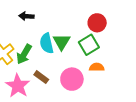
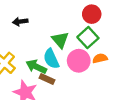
cyan semicircle: (47, 43) -> (51, 59), moved
green arrow: (24, 54) -> (36, 67), moved, turned 96
pink circle: (72, 79) -> (79, 61), moved

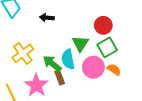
red circle: (92, 14) -> (103, 25), moved
orange semicircle: (100, 58) -> (114, 70), turned 32
brown rectangle: (47, 79) -> (60, 77), turned 32

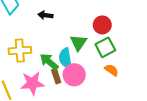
yellow cross: (23, 53) -> (20, 51), turned 30
pink circle: (93, 67) -> (74, 75), moved
pink star: (36, 85) -> (32, 83), turned 30

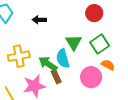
red circle: (102, 25) -> (94, 13), moved
pink circle: (74, 75) -> (91, 77), moved

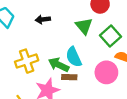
green triangle: (74, 42) -> (84, 26), moved
brown rectangle: (56, 77) -> (69, 77), turned -56

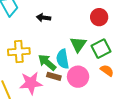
green triangle: (84, 26) -> (78, 44), moved
pink circle: (106, 72) -> (78, 77), moved

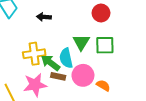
green square: (101, 49) -> (105, 45), turned 30
yellow cross: (19, 52) -> (34, 54), moved
orange semicircle: (107, 70) -> (103, 85), moved

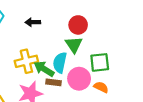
red circle: (101, 13) -> (78, 25), moved
green square: (105, 45) -> (100, 62), moved
cyan semicircle: (66, 58) -> (60, 63), turned 30

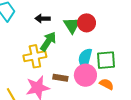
green triangle: (74, 45) -> (72, 25), moved
cyan semicircle: (60, 63) -> (85, 58), moved
green arrow: (44, 69) -> (48, 41), moved, turned 90

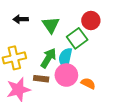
red circle: (87, 23) -> (91, 20), moved
green arrow: (48, 41) -> (48, 58), moved
green square: (106, 60) -> (77, 38), moved, turned -30

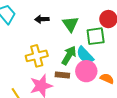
green square: (77, 38) -> (96, 36), turned 30
cyan semicircle: (65, 58) -> (85, 55), turned -54

